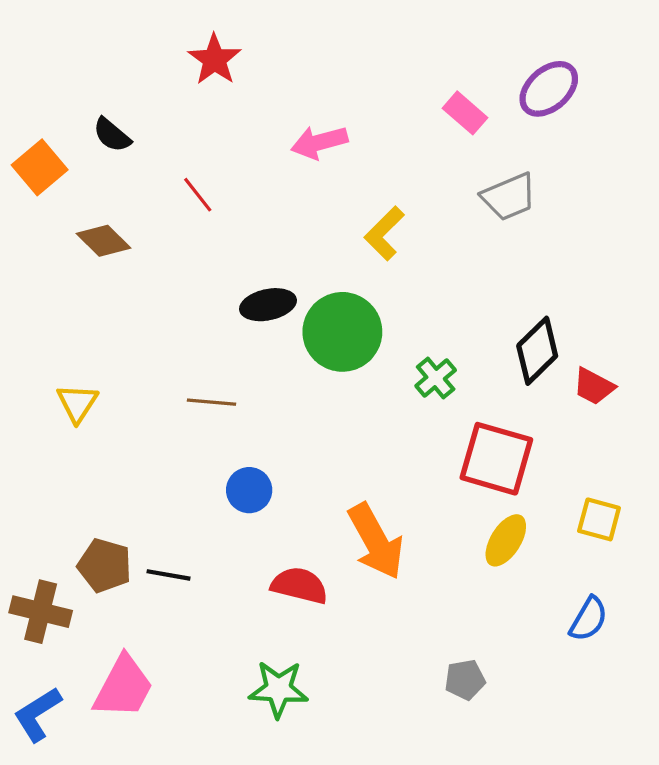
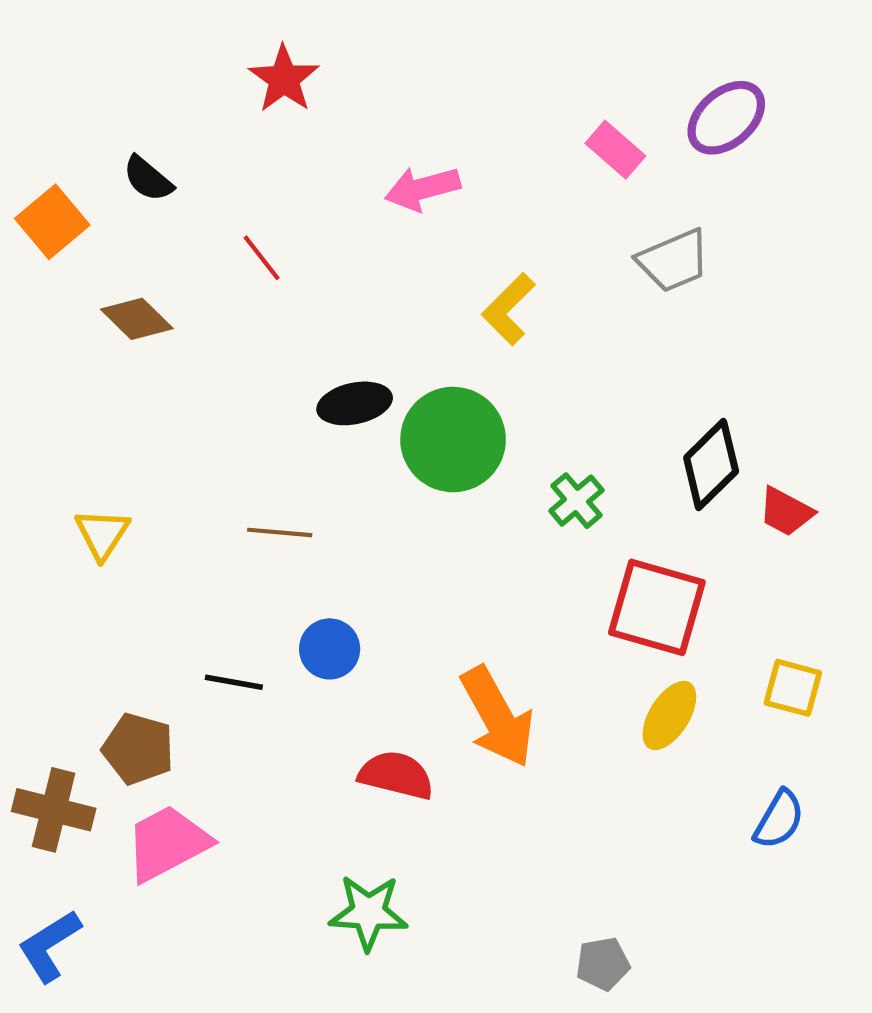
black line: (168, 575) -> (234, 682), moved
gray pentagon: (465, 680) -> (603, 964), moved
pink trapezoid: (123, 687) -> (167, 843), moved, turned -146

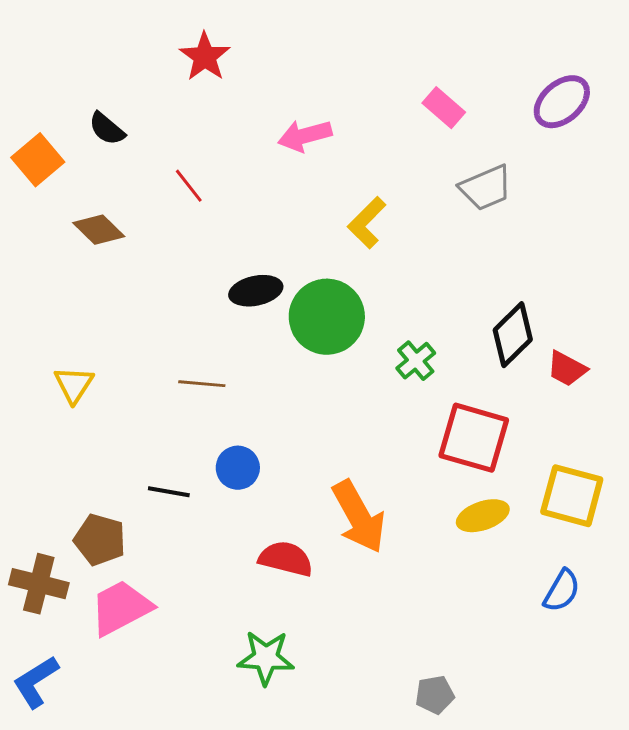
purple ellipse: (726, 118) -> (562, 102), moved
yellow square: (793, 688) -> (572, 496), size x1.5
yellow ellipse: (669, 716) -> (483, 516), turned 39

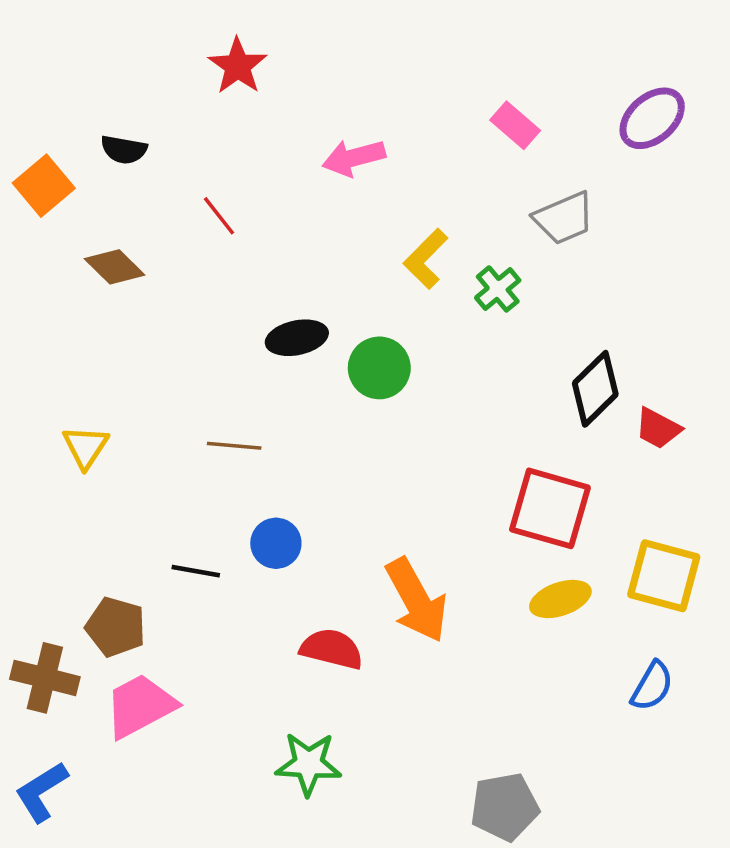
black semicircle: (107, 129) -> (124, 150), turned -30
green circle: (327, 317) -> (379, 368), size x0.7
green cross: (416, 361) -> (498, 289), moved
gray pentagon: (435, 695) -> (505, 807), size x1.5

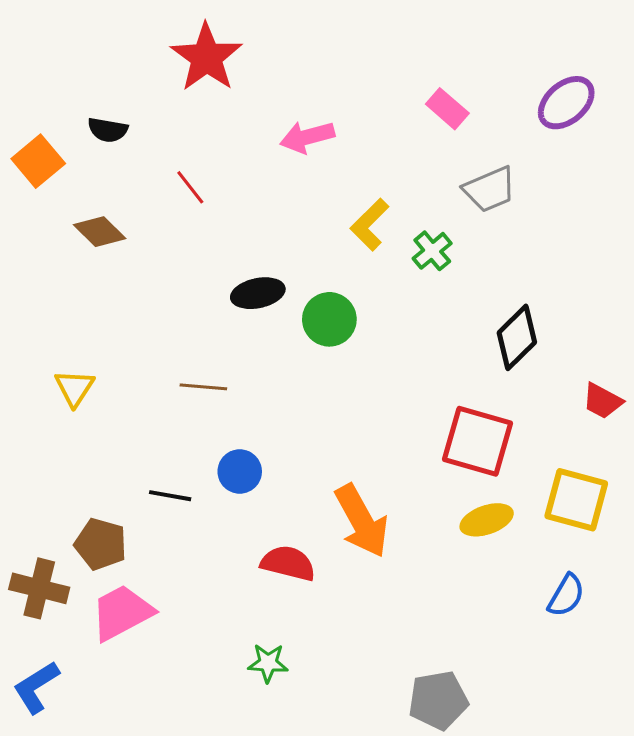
red star: (238, 66) -> (206, 57), size x1.4
red trapezoid: (658, 428) -> (602, 401), moved
green star: (308, 764) -> (268, 663), size x0.7

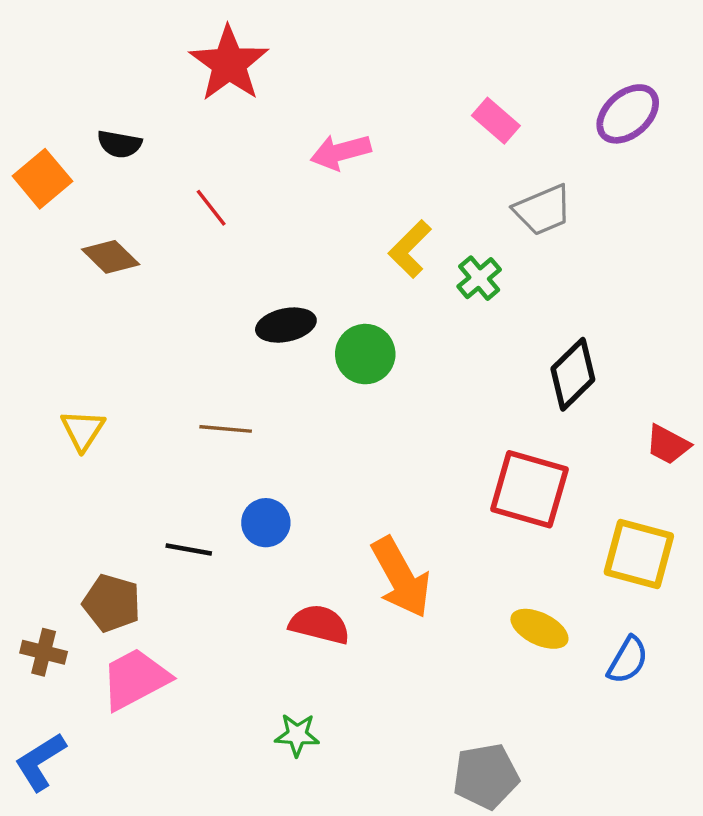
yellow ellipse: (487, 520) -> (539, 629), moved, turned 45
brown cross: (39, 588) -> (44, 652), size x0.7

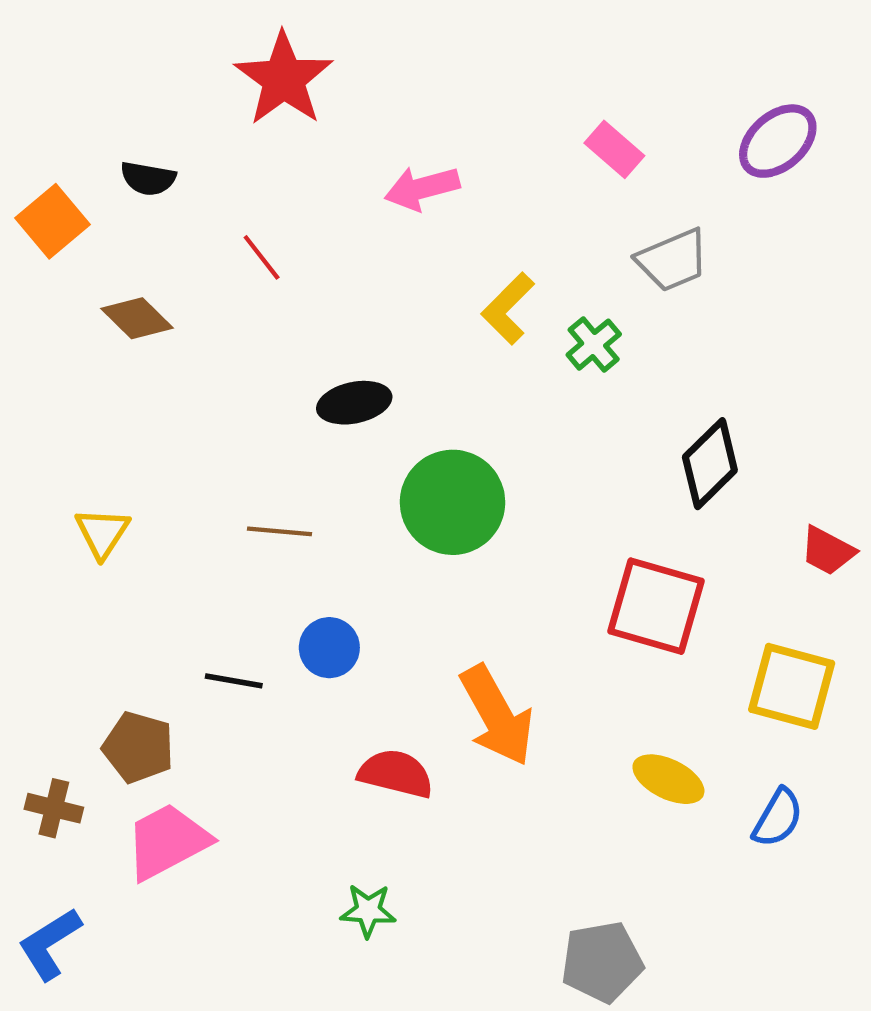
green circle: (365, 354) -> (453, 502), moved, size x1.4

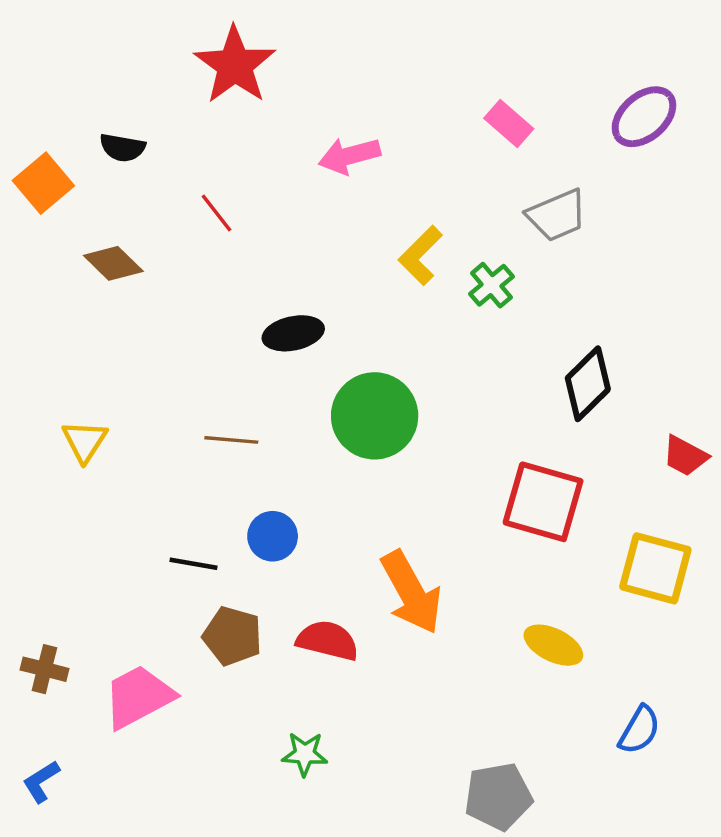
brown pentagon: (138, 747) -> (232, 636), moved
blue semicircle: (778, 818) -> (639, 730), moved
blue L-shape: (50, 944) -> (41, 782), size x0.7

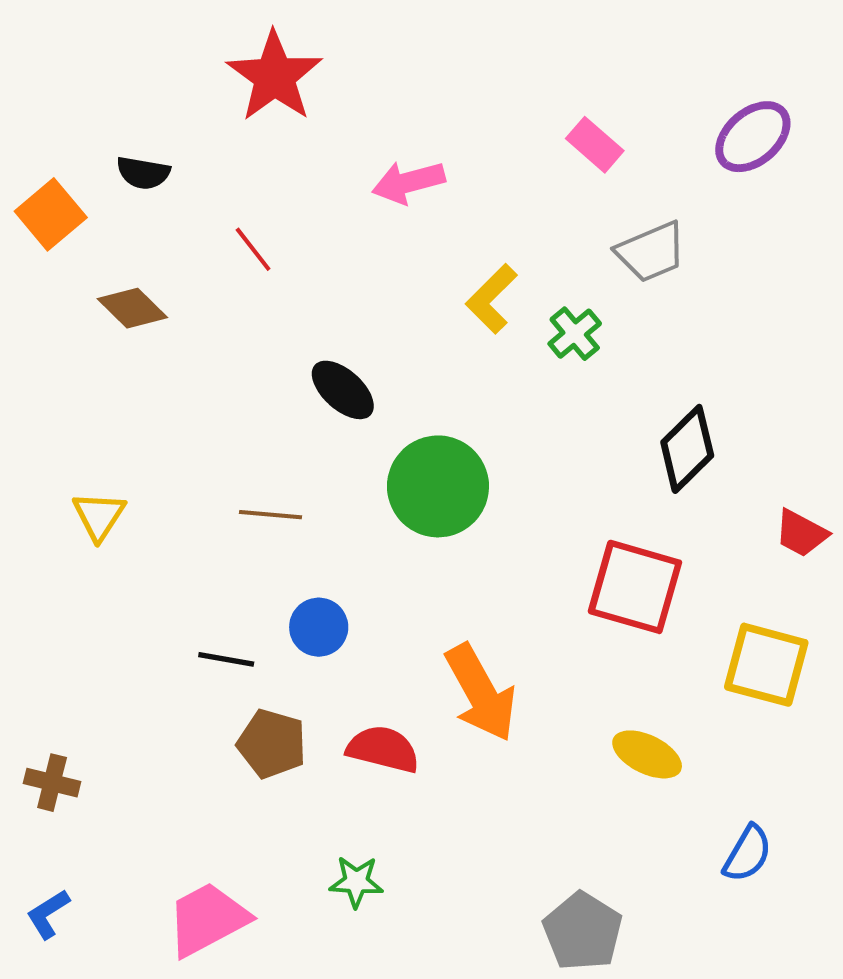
black ellipse: (293, 333) -> (343, 390), turned 54
pink trapezoid: (138, 697) -> (207, 919), moved
gray pentagon: (498, 796) -> (583, 931), turned -30

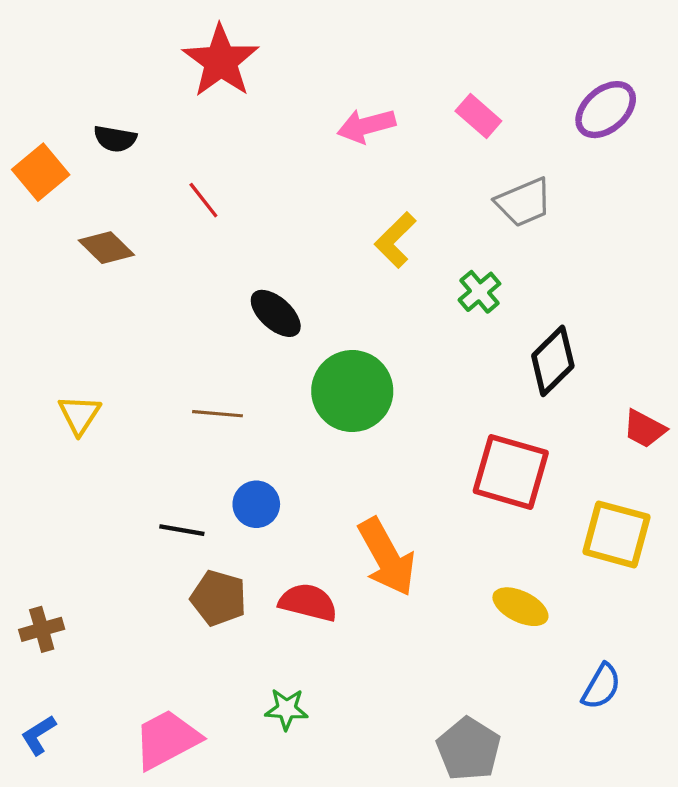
pink arrow: (408, 182) -> (366, 126), moved
green cross: (575, 334) -> (479, 292), moved
brown cross: (52, 783) -> (42, 629), turned -30

